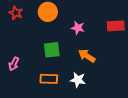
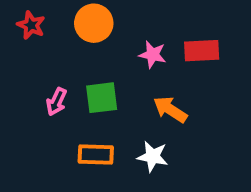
red rectangle: (116, 26) -> (202, 51), moved
pink arrow: (14, 64) -> (57, 102), moved

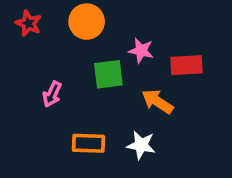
red rectangle: (202, 51) -> (187, 65), moved
green square: (102, 98) -> (108, 74), moved

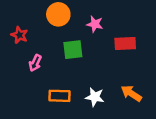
red star: (28, 23) -> (19, 35), moved
pink star: (141, 51) -> (95, 24), moved
orange arrow: (157, 101) -> (131, 93), moved

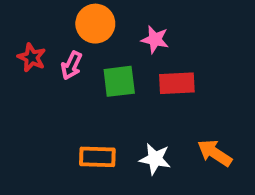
red rectangle: (125, 44) -> (177, 83), moved
pink arrow: (35, 63) -> (71, 65), moved

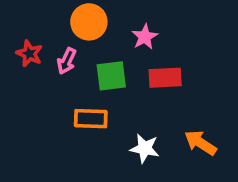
pink star: (155, 40) -> (145, 37), turned 30
orange rectangle: (97, 157) -> (91, 119), moved

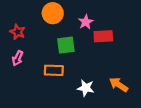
pink arrow: (67, 61) -> (18, 58), moved
red rectangle: (165, 78) -> (103, 36), moved

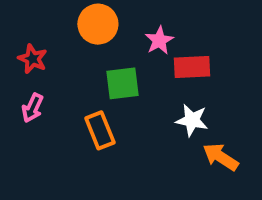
orange rectangle: (54, 70) -> (100, 130), turned 66
white star: (86, 88) -> (192, 120), moved

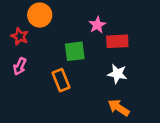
orange circle: (98, 24) -> (40, 15), moved
orange arrow: (221, 157) -> (119, 108), moved

